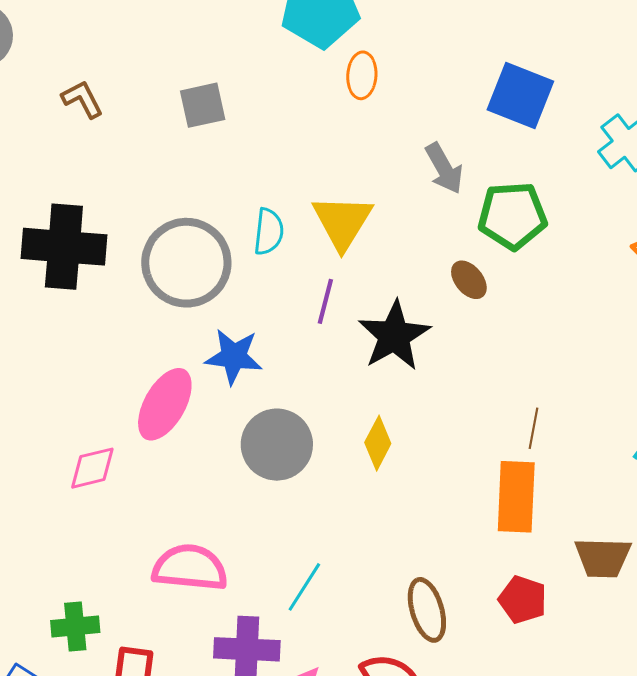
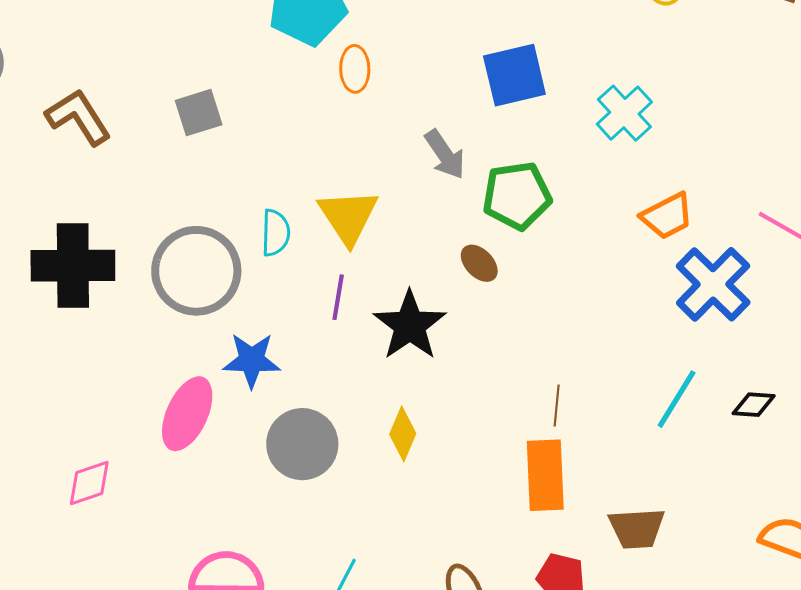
blue square: (520, 95) -> (514, 75), turned -30
brown L-shape: (82, 99) -> (78, 117), size x1.5
pink diamond: (92, 468) -> (89, 483), moved

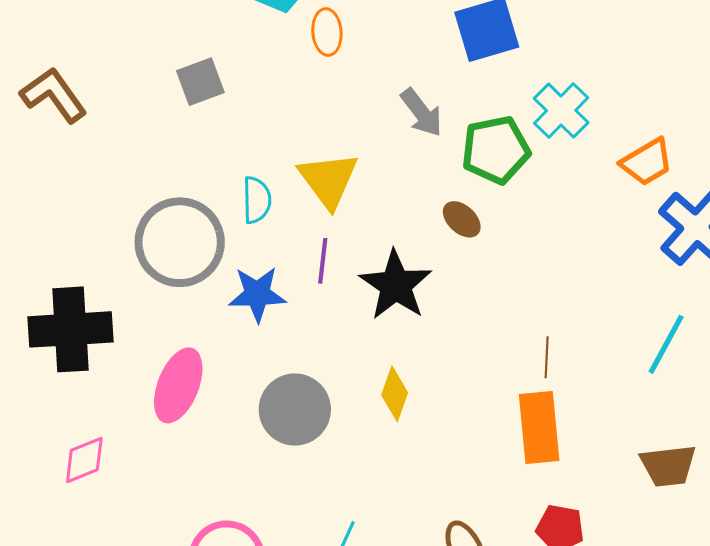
gray square: (199, 113) -> (200, 82), moved
cyan cross: (624, 113) -> (561, 110), moved
black cross: (73, 266) -> (71, 329), moved
blue star: (252, 360) -> (257, 294), moved
brown trapezoid: (637, 528) -> (668, 466), moved

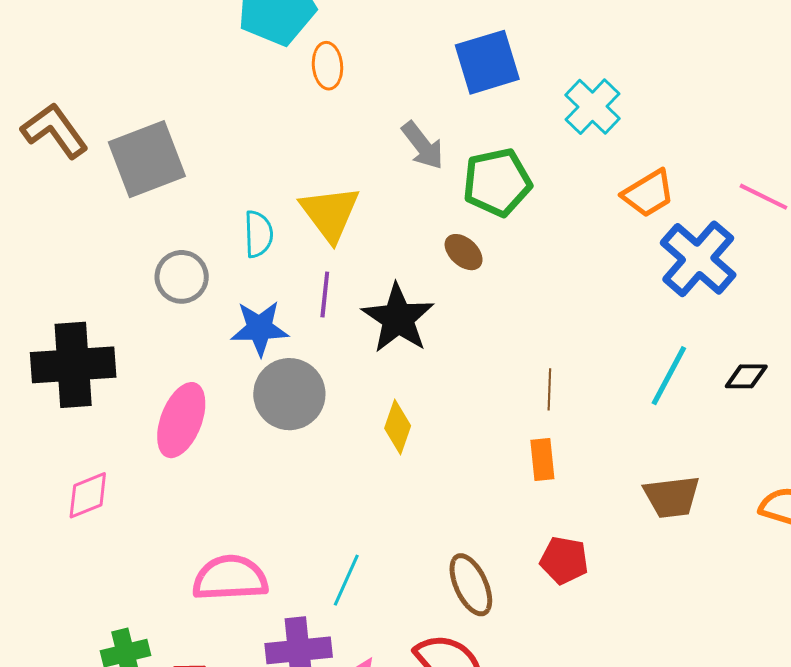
gray square: (200, 82) -> (147, 159), moved, size x1.6
cyan cross: (561, 110) -> (592, 107), moved
gray circle: (180, 242) -> (182, 277), size x0.6
gray circle: (295, 410) -> (289, 394), moved
orange rectangle: (539, 427) -> (542, 460), size x0.6

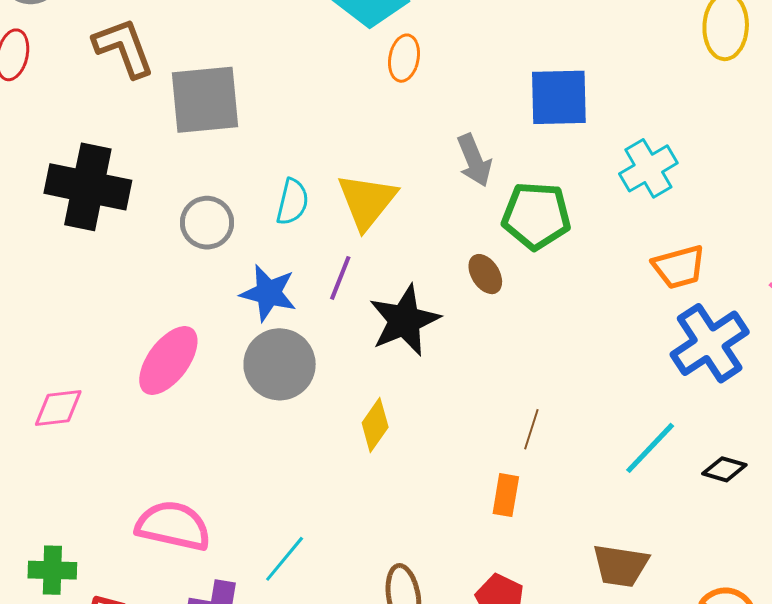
black cross: (73, 365) -> (88, 187), moved

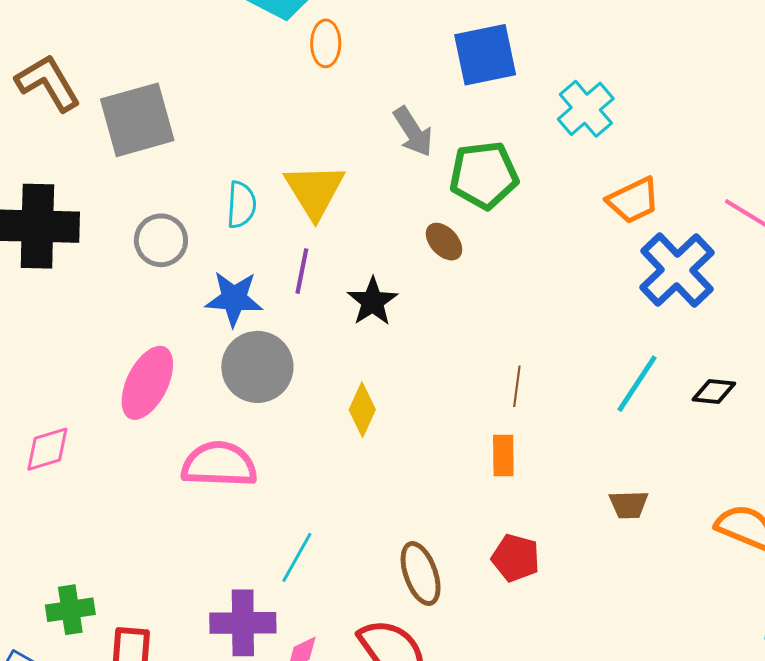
black star: (404, 320) -> (373, 302), size x0.7
pink semicircle: (173, 526) -> (219, 464), moved
brown trapezoid: (621, 566) -> (629, 505), size x0.7

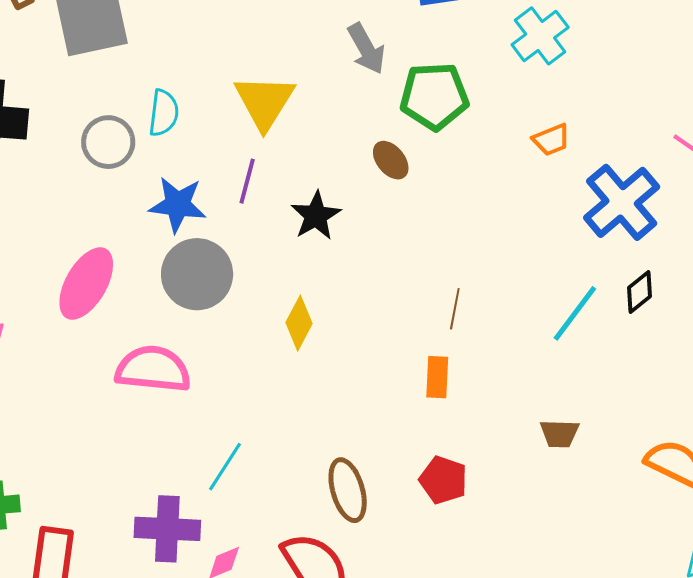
orange trapezoid: (633, 200) -> (551, 140), moved, size x0.7
cyan semicircle: (241, 205) -> (164, 113), moved
black diamond: (714, 391) -> (639, 292), moved, turned -48

